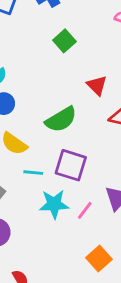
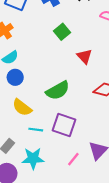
red triangle: (97, 85) -> (84, 56), moved
cyan star: (54, 204) -> (33, 158), moved

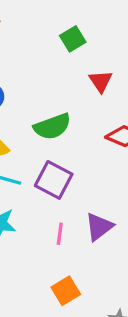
pink line: (73, 159) -> (60, 234), turned -40

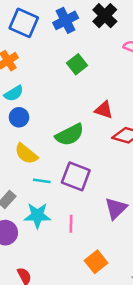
red triangle: (101, 81) -> (104, 110), moved, turned -30
pink line: (60, 234) -> (71, 224), moved

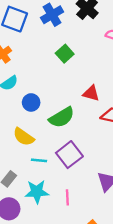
blue circle: (19, 117) -> (31, 102), moved
purple square: (76, 176) -> (69, 155), turned 35

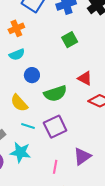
pink line: (67, 197) -> (55, 167), moved

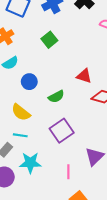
green square: (70, 40) -> (49, 40), moved
green semicircle: (55, 93) -> (56, 97), size x0.7
cyan line: (28, 126) -> (20, 135), moved

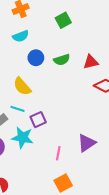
red triangle: (84, 76) -> (91, 62), turned -42
green semicircle: (56, 97) -> (62, 60), moved
purple square: (62, 131) -> (38, 120), moved, size x0.7

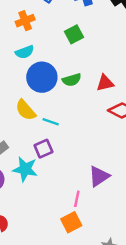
blue circle: (36, 58) -> (42, 77), size x1.6
cyan line: (17, 109) -> (51, 122), moved
pink line: (58, 153) -> (77, 199), moved

